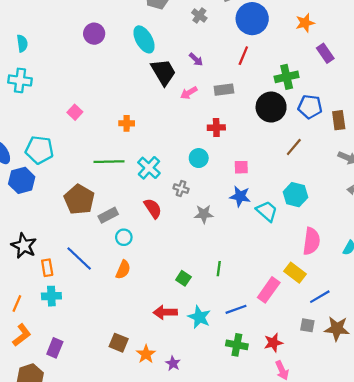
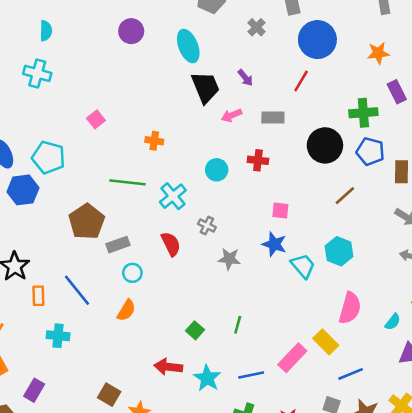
green cross: (287, 77) -> (363, 113), moved
cyan circle: (199, 158) -> (217, 170), moved
cyan cross: (51, 296) -> (58, 336), moved

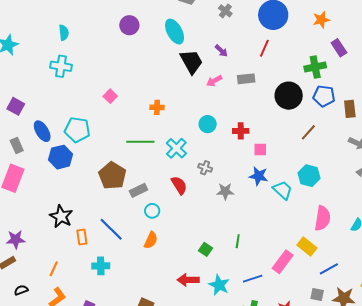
red cross: (258, 160) -> (241, 131), moved

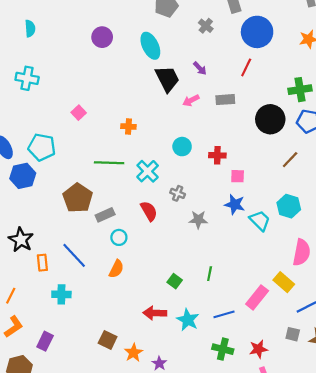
cyan semicircle: (64, 33) -> (30, 28), moved

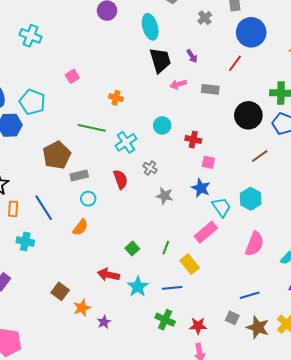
yellow rectangle: (284, 282) -> (190, 264), moved
pink rectangle: (257, 297) -> (206, 232), moved

